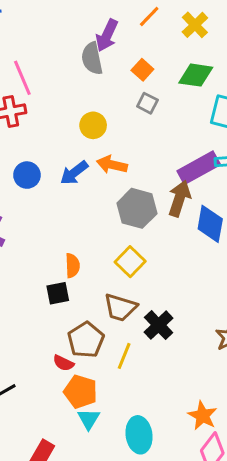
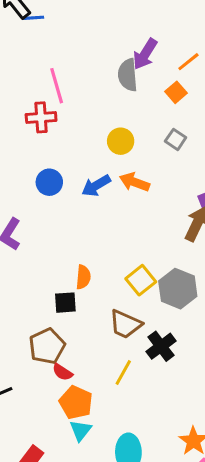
orange line: (149, 17) -> (188, 62), moved
gray square: (147, 103) -> (176, 139), moved
gray hexagon: (137, 208) -> (178, 289), moved
brown pentagon: (86, 340) -> (47, 346), moved

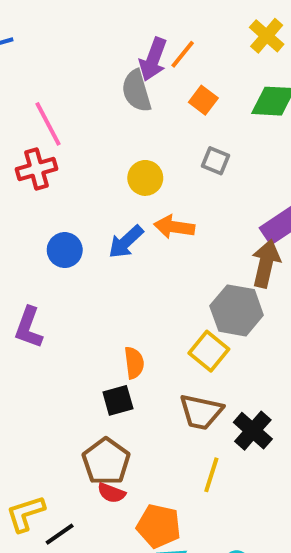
orange line: (188, 62) -> (183, 54), moved
gray hexagon: (178, 289) -> (237, 310), moved
red semicircle: (62, 372) -> (111, 493), moved

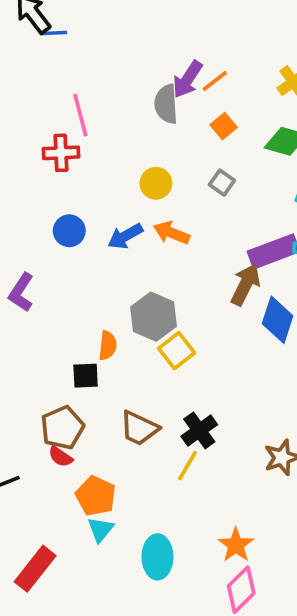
gray hexagon: (237, 310) -> (153, 317), moved
brown trapezoid: (201, 412) -> (139, 428), moved
yellow line: (211, 475) -> (187, 466), moved

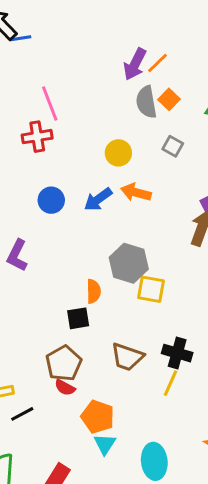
gray semicircle: (166, 104) -> (146, 102), moved
yellow square: (177, 351) -> (151, 289), turned -36
black cross: (199, 430) -> (177, 353), turned -32

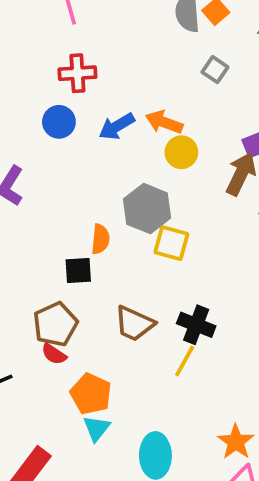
red cross: (37, 137) -> (77, 73), moved
yellow circle: (118, 153) -> (181, 152), moved

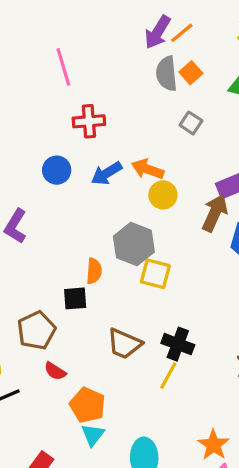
red cross: (77, 73) -> (89, 121), moved
brown pentagon: (55, 324) -> (36, 330), moved

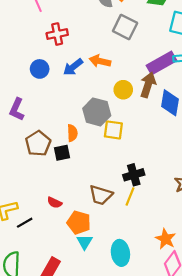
gray square: (191, 123) -> (125, 27), size x1.6
yellow circle: (163, 195) -> (123, 90), moved
brown pentagon: (36, 330) -> (38, 144), moved
brown trapezoid: (124, 344) -> (101, 195), moved
black cross: (178, 344) -> (134, 175), turned -30

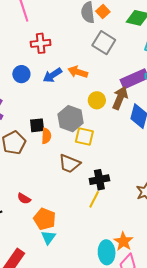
black square: (62, 153) -> (37, 125), moved
brown trapezoid: (101, 195) -> (69, 164), moved
cyan ellipse: (120, 253) -> (107, 252), moved

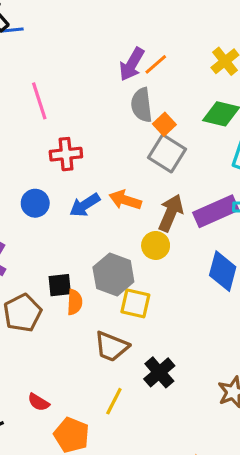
orange square: (103, 11) -> (164, 124), moved
brown arrow: (120, 98) -> (171, 213), moved
black cross: (99, 180) -> (159, 372), turned -30
yellow line: (94, 199) -> (114, 401), moved

